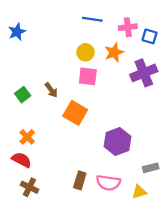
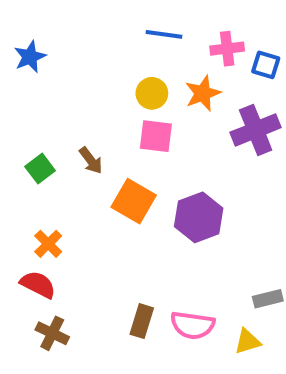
purple hexagon: (117, 142) -> (199, 217), moved

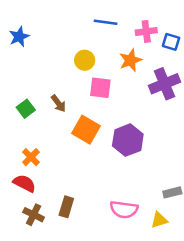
yellow circle: (152, 93) -> (85, 60), moved
brown rectangle: (142, 321) -> (66, 207), moved

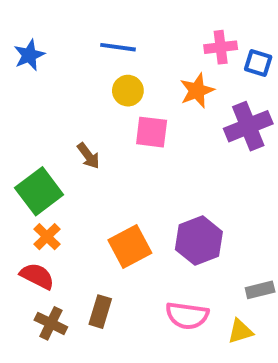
blue line: (106, 22) -> (118, 47), moved
green square: (26, 109) -> (39, 191), moved, size x1.6
orange square: (86, 130) -> (130, 246), moved, turned 32
purple hexagon: (128, 140) -> (199, 241), moved

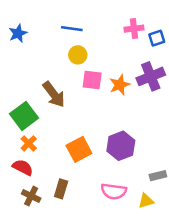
blue square: (258, 63) -> (157, 38), turned -35
orange star: (197, 91) -> (120, 85), moved
brown arrow: (88, 156) -> (54, 94), size x1.6

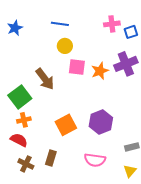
orange cross: (29, 143) -> (24, 120), turned 32
yellow triangle: (146, 201) -> (130, 171), moved, turned -32

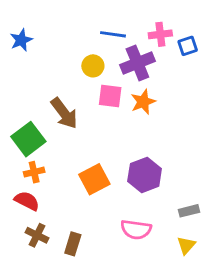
blue line: (60, 24) -> (113, 34), moved
purple cross: (126, 64) -> (137, 63), moved
brown rectangle: (51, 158) -> (73, 244), moved

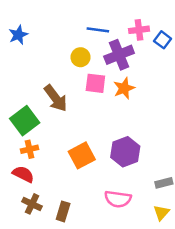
blue square: (188, 46) -> (163, 40), turned -35

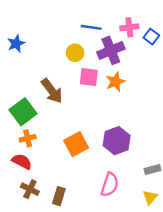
blue star: (18, 35) -> (16, 44), moved
pink semicircle: (118, 199) -> (110, 185), turned -80

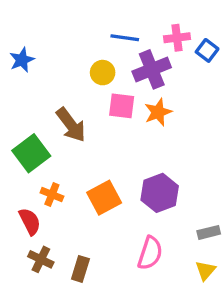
orange cross: (28, 138) -> (52, 194), moved, turned 35
red semicircle: (22, 161) -> (30, 221), turned 36

